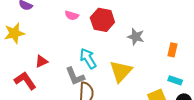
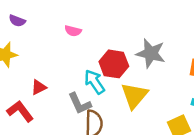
red hexagon: (102, 20) -> (114, 64), moved
gray star: (136, 37) -> (151, 53), size x1.4

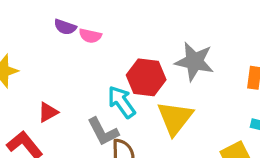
purple semicircle: (17, 21) -> (65, 27), moved

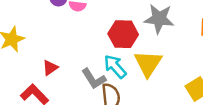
cyan arrow: (121, 102) -> (115, 67), moved

